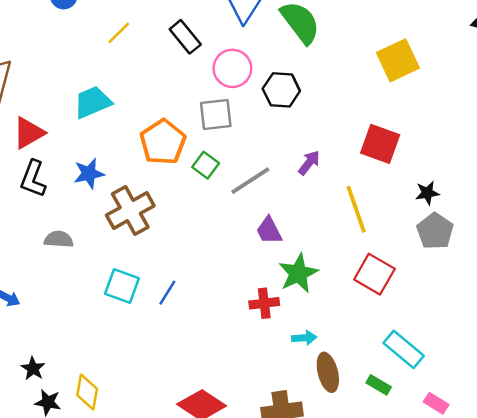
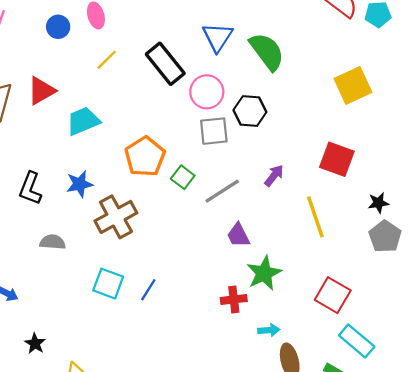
black rectangle: (185, 37) -> (165, 64), size x1.4
gray square: (216, 115) -> (214, 131), moved
red triangle: (29, 133) -> (41, 91), moved
red square: (374, 274) -> (333, 295), moved
black star: (33, 368) -> (35, 344), moved

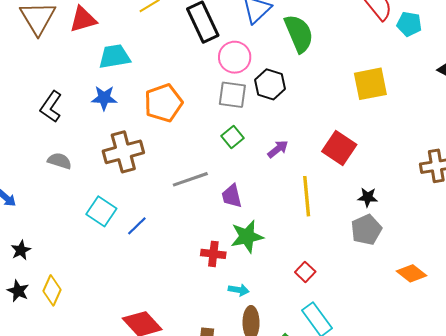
green square: (183, 177) -> (232, 137), moved
blue star: (80, 184) -> (104, 98), moved
gray line: (222, 191) -> (190, 179), moved
red square: (333, 295) -> (305, 272), size x0.6

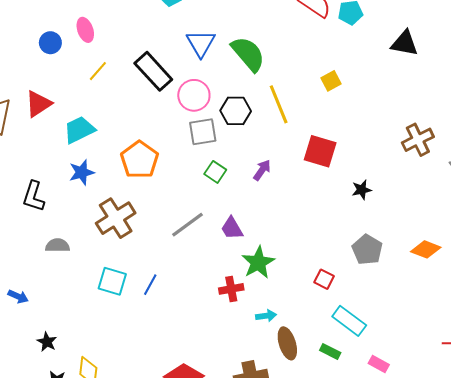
yellow square: (370, 84) -> (331, 81), size x0.6
yellow line: (307, 196) -> (279, 104), moved
gray pentagon: (366, 230) -> (367, 250), moved

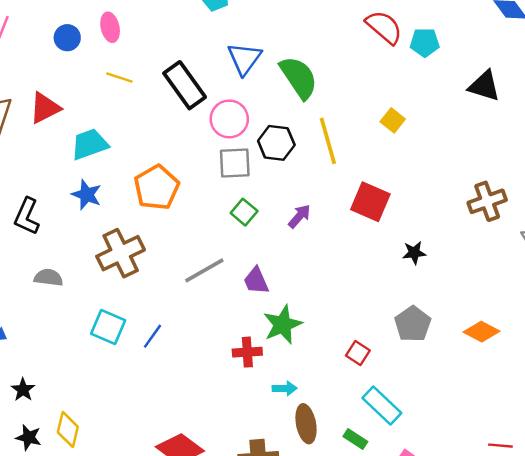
yellow line: (98, 71) -> (119, 78), turned 60
yellow square: (331, 81) -> (393, 120), turned -30
blue star: (82, 172) -> (87, 195), turned 30

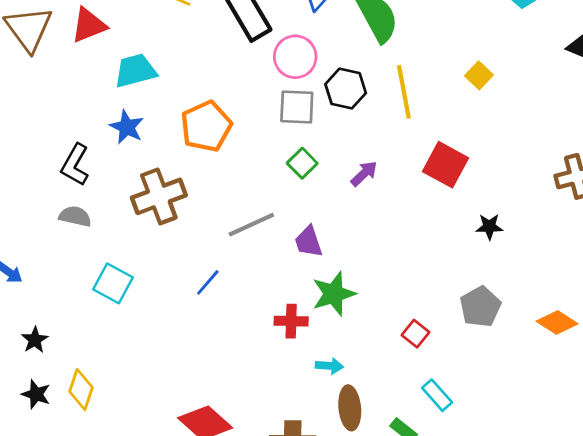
black L-shape: (27, 216) -> (75, 165), moved
cyan square: (108, 327) -> (113, 283), moved
blue line: (152, 336) -> (208, 282), moved
cyan rectangle: (382, 405) -> (437, 395), size x0.7

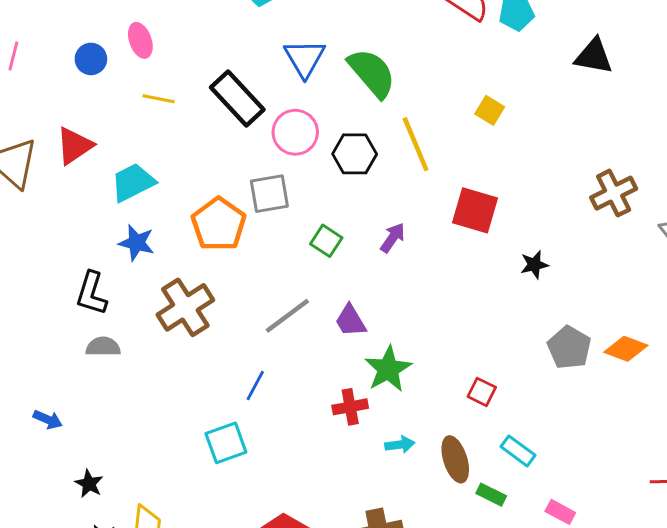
gray square: (297, 107) -> (269, 194), moved
cyan square: (113, 283) -> (226, 443), moved, turned -36
gray pentagon: (480, 307) -> (569, 347), moved
brown ellipse: (350, 408) -> (455, 459), moved

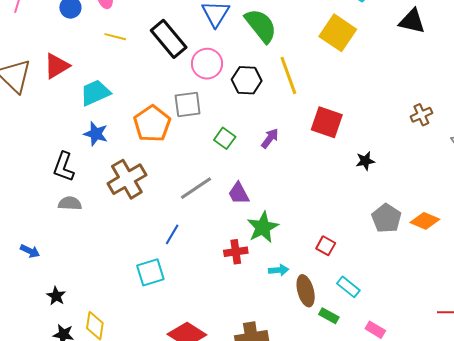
yellow square: (490, 110) -> (338, 33), moved, size x1.8
brown cross: (614, 193) -> (421, 115), size x0.7
cyan arrow: (400, 445) -> (279, 270), moved

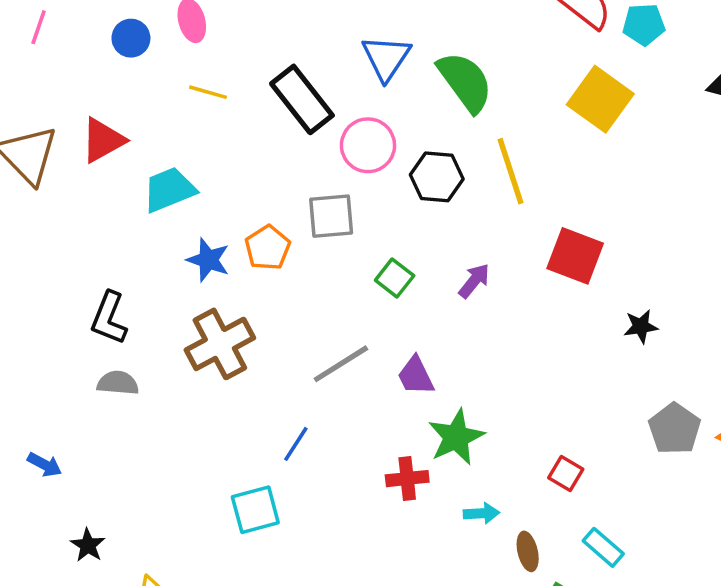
orange pentagon: (152, 124) -> (268, 248), size x0.7
blue star: (96, 134) -> (208, 260), moved
brown ellipse: (306, 291) -> (528, 551), size x0.7

